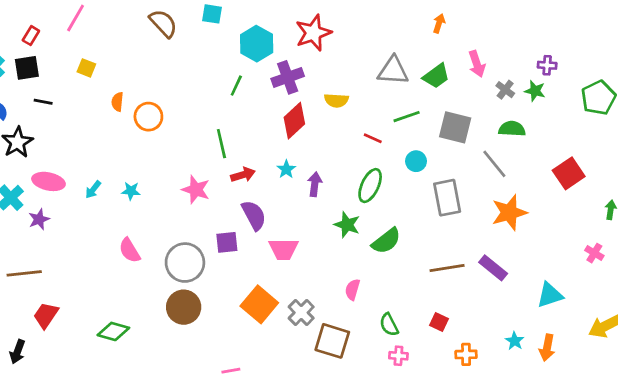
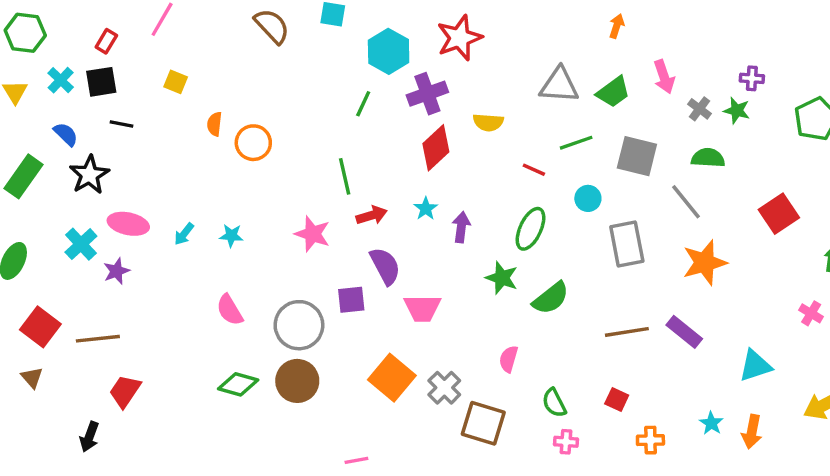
green diamond: (113, 331) -> (238, 384), moved

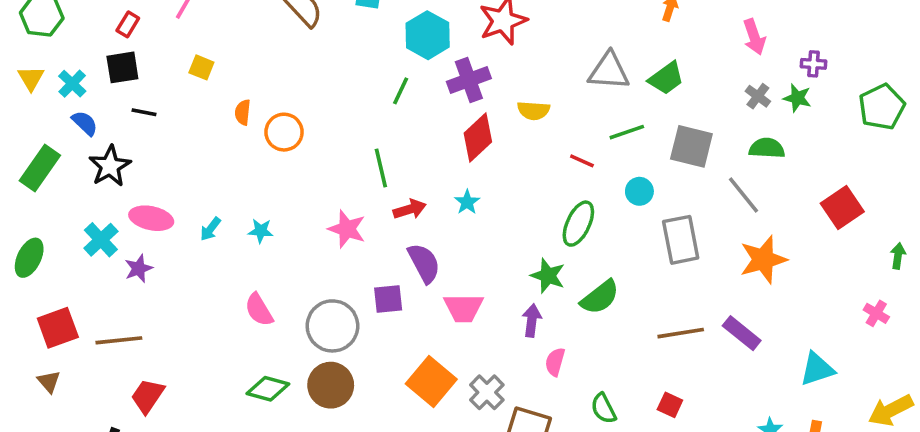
pink arrow: (664, 77) -> (754, 37), moved
cyan cross: (61, 80) -> (72, 84), moved
purple arrow: (461, 227) -> (532, 321), moved
red square: (40, 327) -> (58, 328), turned 33

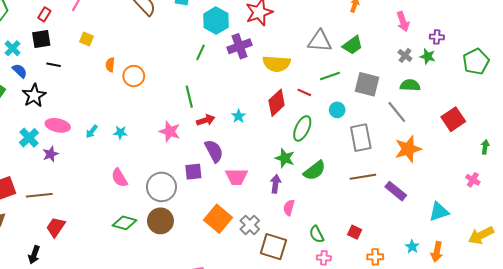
yellow semicircle: (534, 111) -> (277, 64), size x1.5
red diamond: (478, 137) -> (277, 103), moved
brown line: (681, 333) -> (363, 177), moved

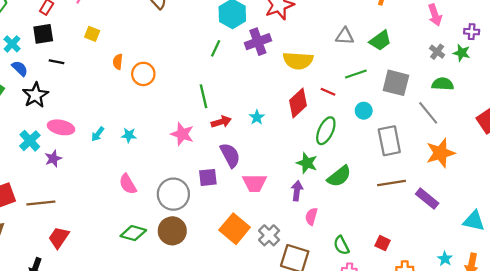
gray triangle: (320, 41) -> (345, 36), size x0.7
cyan triangle: (439, 212) -> (474, 221), turned 30

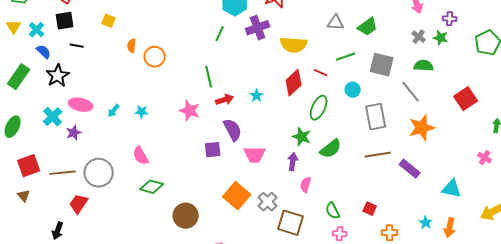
gray circle: (173, 194) -> (99, 173), moved
brown circle: (172, 231) -> (186, 216), moved
green diamond: (133, 233) -> (152, 187), moved

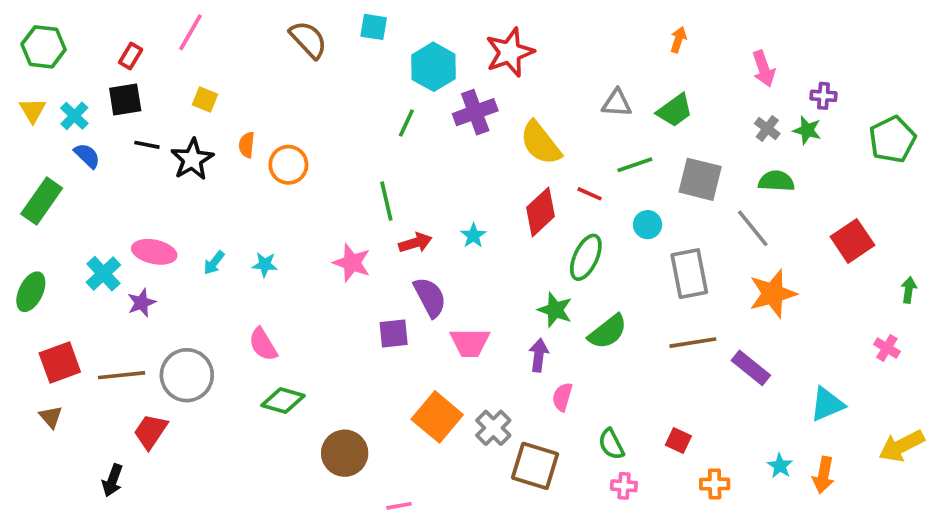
yellow semicircle: (294, 45) -> (541, 143), turned 48
black star: (58, 76) -> (192, 159), moved
cyan triangle: (452, 189) -> (827, 404), turned -35

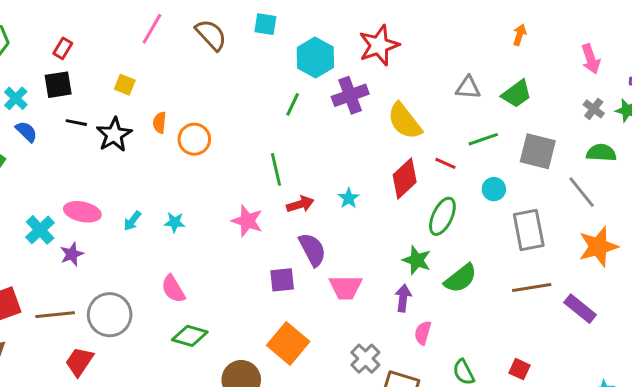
pink line: (190, 32) -> (152, 29), moved
orange square: (437, 417) -> (288, 343), moved

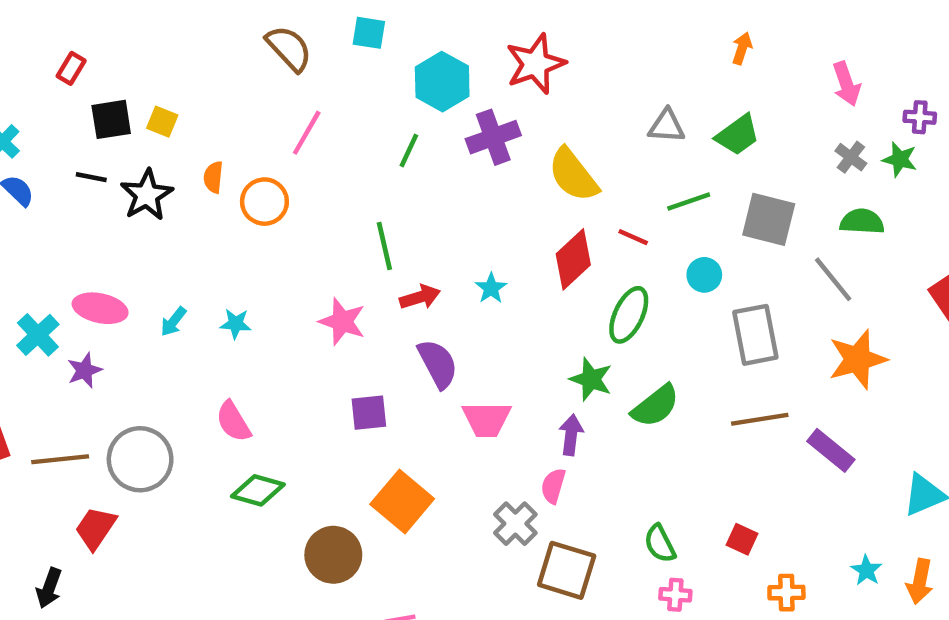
pink line: (152, 29) -> (307, 133), moved
black square: (58, 85) -> (111, 119), moved
purple square: (282, 280) -> (369, 413), moved
pink semicircle: (423, 333) -> (553, 486), moved

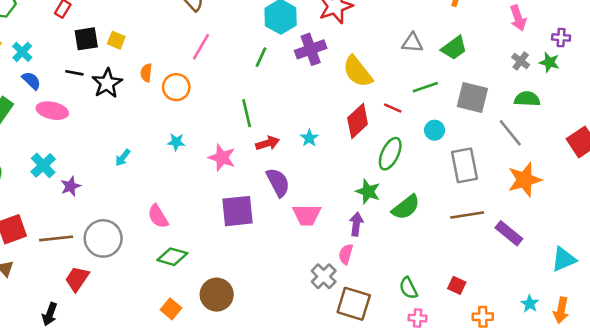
pink ellipse: (100, 308) -> (52, 111), moved
cyan star: (236, 324) -> (176, 142), moved
purple square: (369, 413) -> (238, 211), size x1.5
orange square: (402, 501) -> (171, 309), moved, size x0.6

